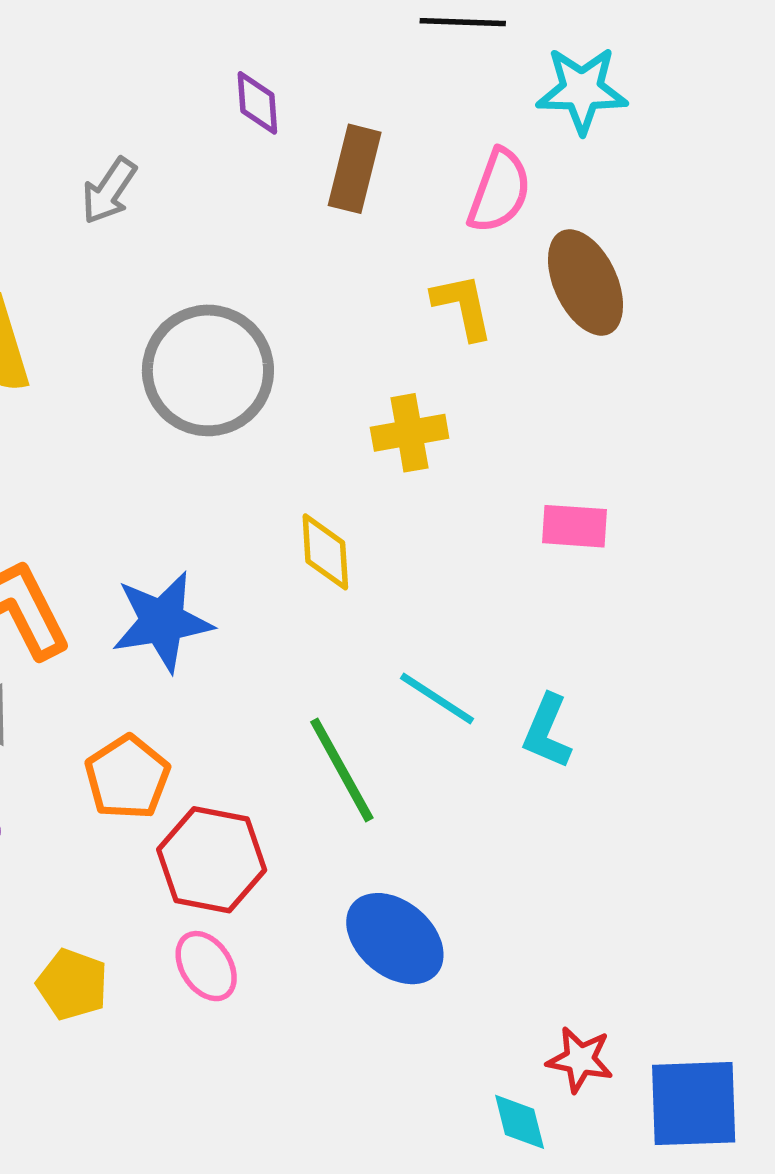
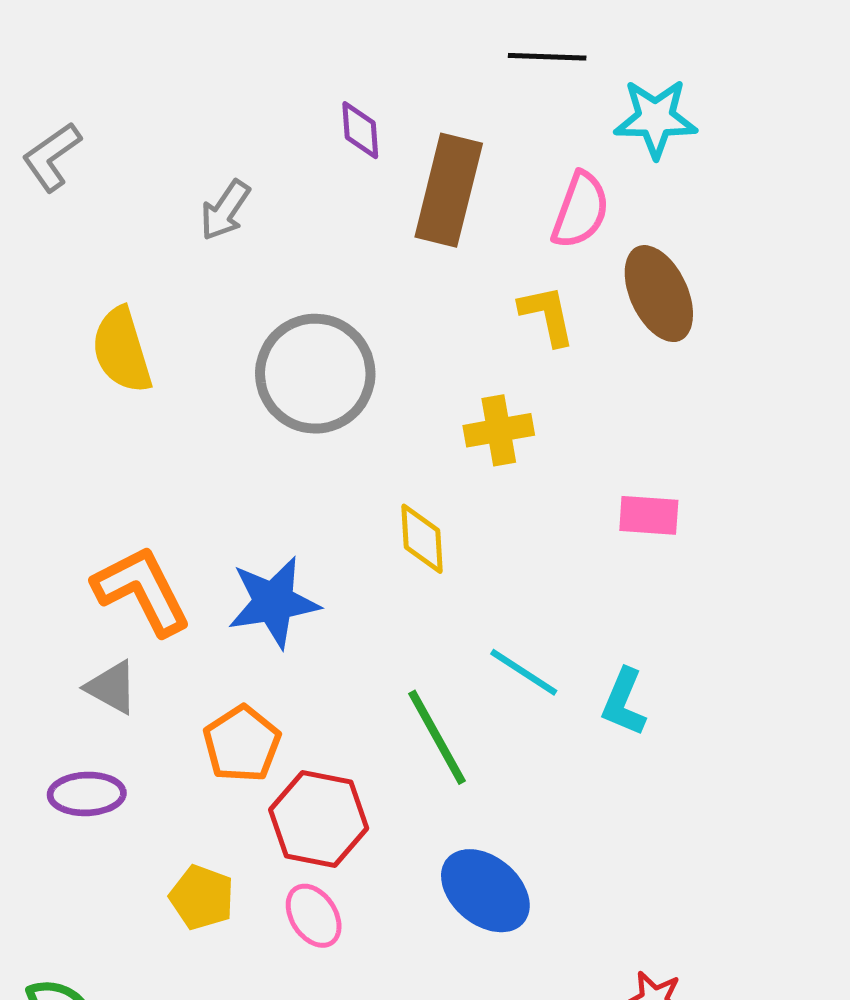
brown rectangle: (355, 169) -> (449, 190), size x1.4
yellow pentagon: (72, 984) -> (202, 897), moved

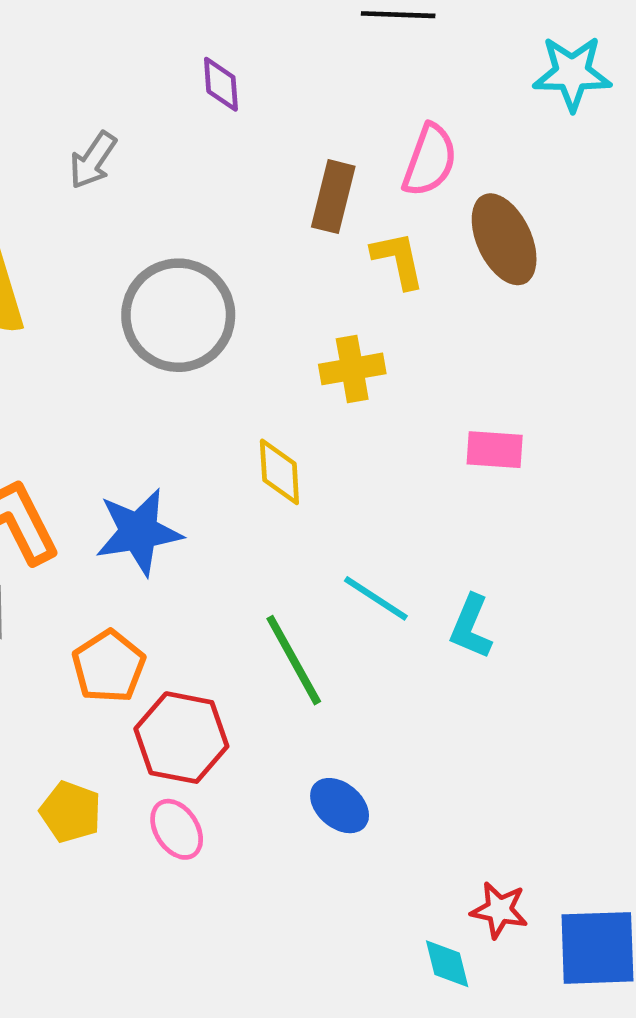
cyan star: (656, 118) -> (572, 73), moved
brown rectangle: (449, 190) -> (333, 197), moved, size x0.7
blue ellipse: (485, 891) -> (340, 806), size x0.7

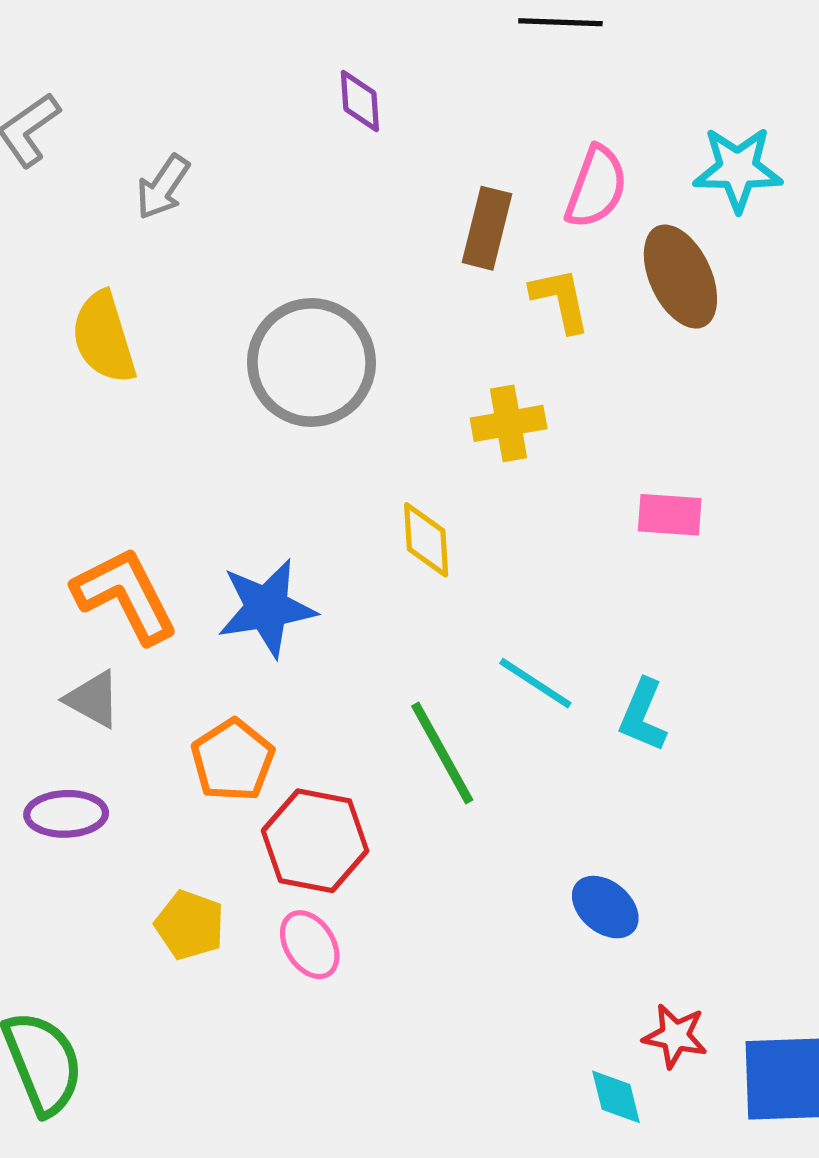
cyan star: (572, 73) -> (738, 169), moved
gray arrow: (93, 160) -> (163, 187), moved
blue ellipse: (340, 806) -> (605, 907), moved

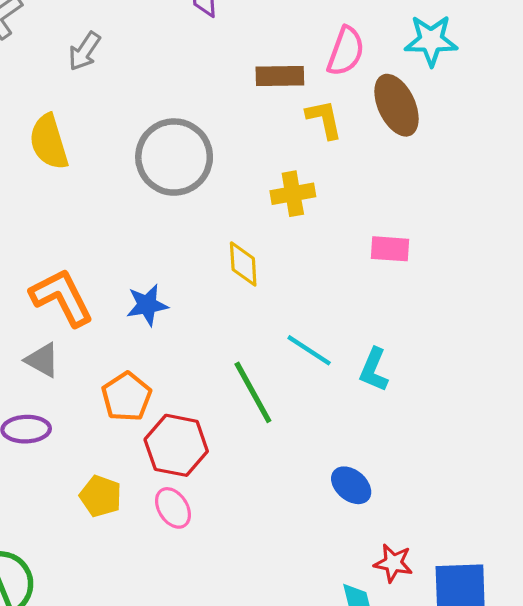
brown rectangle: (487, 228) -> (280, 76), turned 75
blue star: (267, 608) -> (147, 305), size x0.7

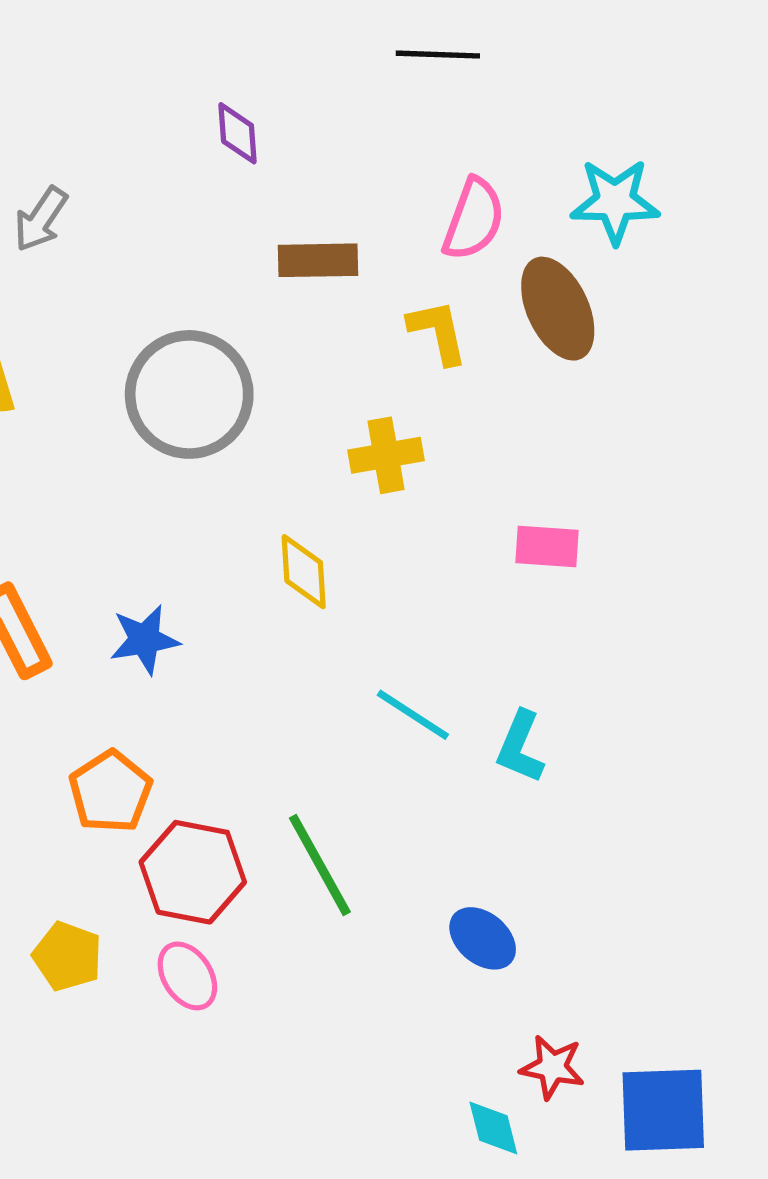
brown rectangle: (280, 76) -> (318, 260), moved
green line: (253, 392) -> (320, 865), moved

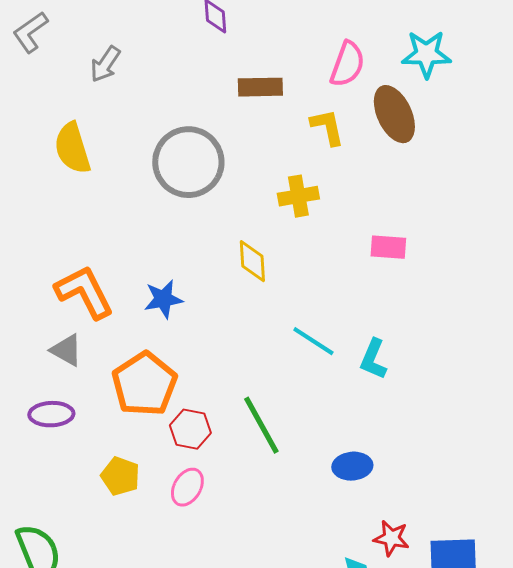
orange pentagon: (110, 792) -> (144, 384), size x1.4
red hexagon: (193, 872) -> (190, 429), size x0.7
blue ellipse: (483, 938) -> (352, 466), turned -45
pink ellipse: (187, 976) -> (187, 487), turned 63

